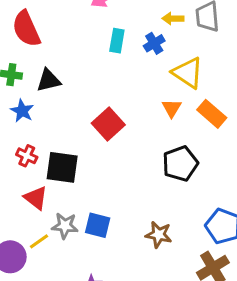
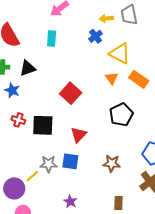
cyan rectangle: (117, 41) -> (52, 38), moved
red triangle: (36, 198) -> (79, 135), moved, turned 42

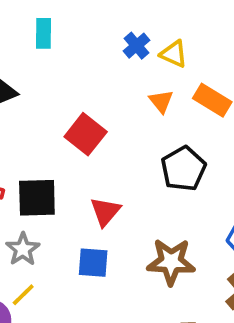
blue cross: (96, 36) -> (136, 46), moved
yellow triangle: (120, 54) -> (174, 54), size x0.7
brown star: (112, 163) -> (171, 262), size x1.4
gray star: (49, 164) -> (23, 249), moved, turned -30

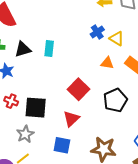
cyan rectangle: (44, 33) -> (49, 48), moved
orange triangle: (161, 101) -> (107, 63), turned -48
red square: (86, 134) -> (79, 89), moved

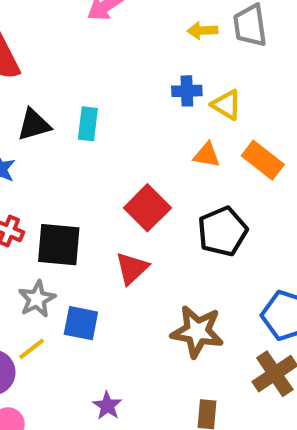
blue cross: (97, 32) -> (187, 91), turned 32
blue square: (62, 145) -> (81, 323), moved

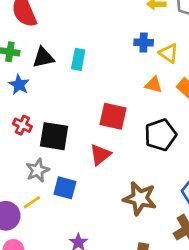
red square: (147, 208) -> (113, 116), turned -36

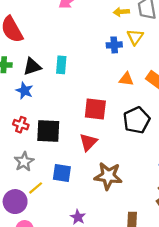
yellow triangle: (169, 53) -> (135, 37), moved, turned 36
blue star: (19, 85) -> (24, 91), moved
gray star: (38, 170) -> (24, 162), moved
brown star: (140, 198) -> (108, 176), moved

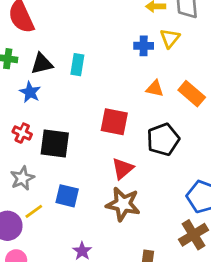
red triangle: (88, 142) -> (123, 169), moved

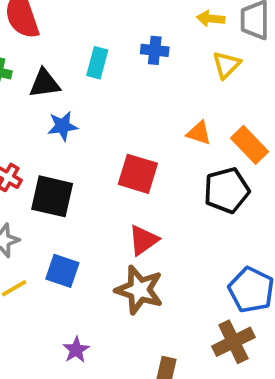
blue cross: (144, 46) -> (155, 50), moved
cyan rectangle: (77, 65) -> (97, 63), moved
blue star: (30, 92) -> (63, 126), moved, turned 30
black pentagon: (163, 139) -> (227, 190), moved

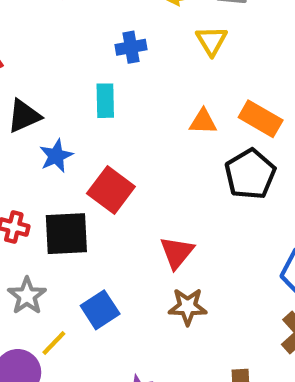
cyan rectangle: (97, 63) -> (105, 101), moved
red square: (138, 174) -> (111, 190), moved, turned 36
blue square: (62, 271) -> (100, 310), turned -36
brown star: (139, 290) -> (188, 307), size x0.7

